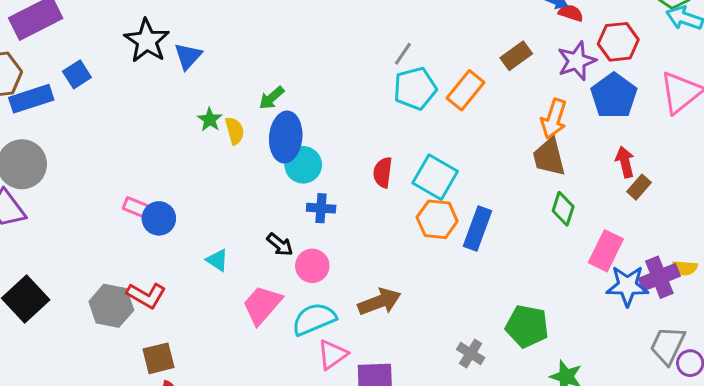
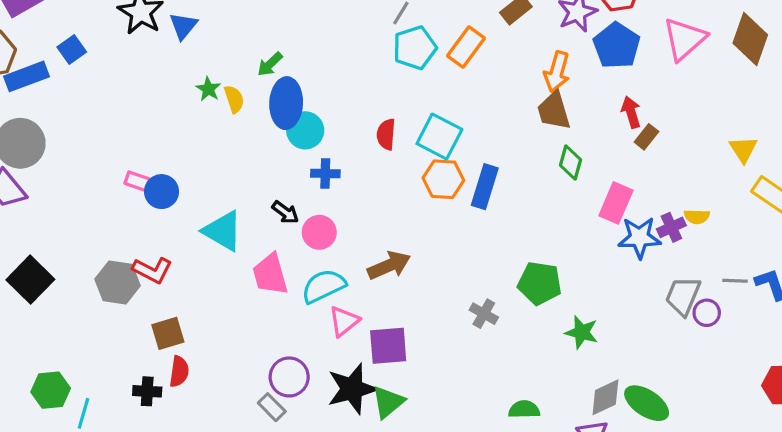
cyan triangle: (217, 260) -> (223, 231), size x1.8
purple cross: (659, 277) -> (671, 227), size x0.7
pink trapezoid: (262, 305) -> (270, 274), turned -54

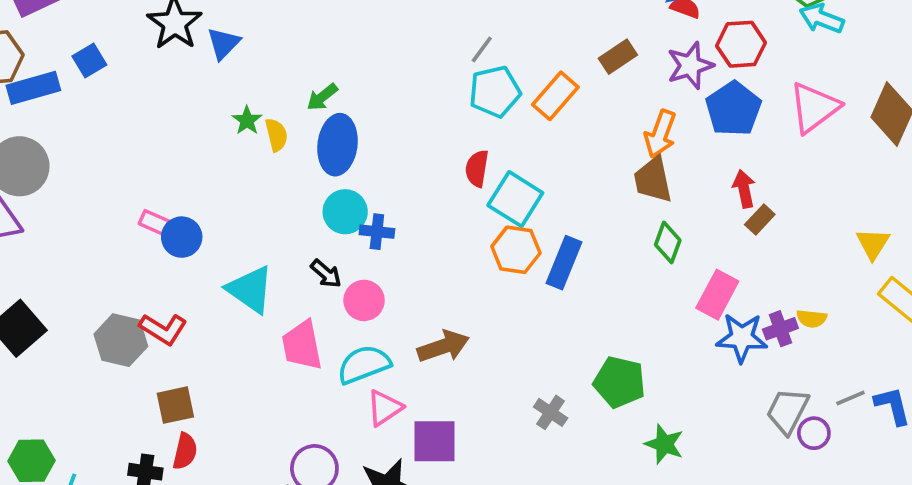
cyan circle: (305, 130) -> (345, 212), moved
red semicircle: (386, 134) -> (477, 168), moved
gray line: (735, 281) -> (850, 398), turned -30

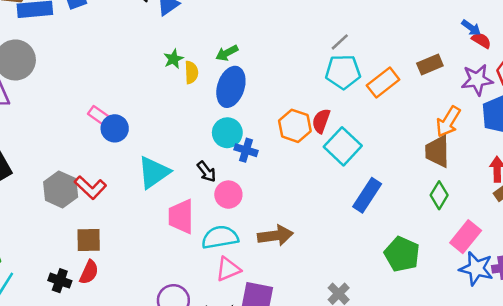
orange hexagon: (516, 250) -> (295, 126), moved
cyan triangle: (250, 290) -> (154, 172), turned 39
green pentagon: (619, 382) -> (402, 254), moved

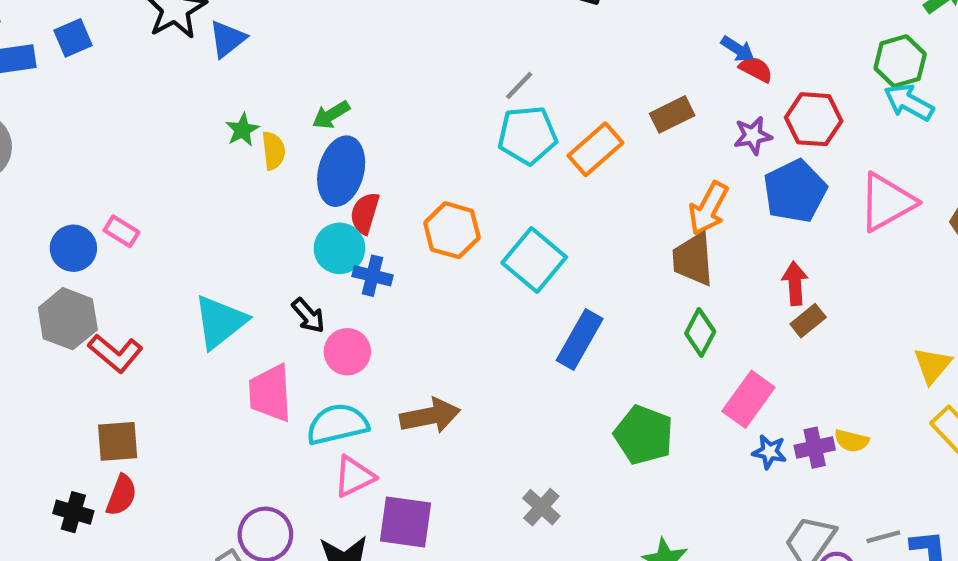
purple star: (477, 80) -> (753, 136), size x0.7
red semicircle: (321, 121) -> (365, 213), moved
blue circle: (115, 128) -> (73, 248), moved
gray hexagon: (61, 189) -> (68, 319), moved
blue star: (476, 269) -> (769, 452), size x0.6

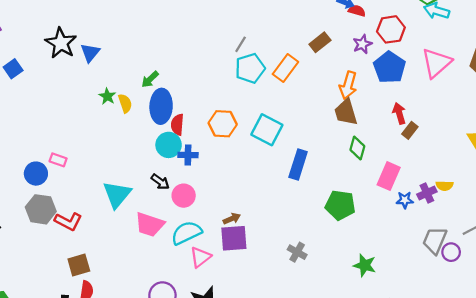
pink trapezoid: (270, 393) -> (150, 224), turned -56
brown arrow: (430, 416) -> (232, 219), size x0.6
purple square: (405, 522) -> (234, 238), moved

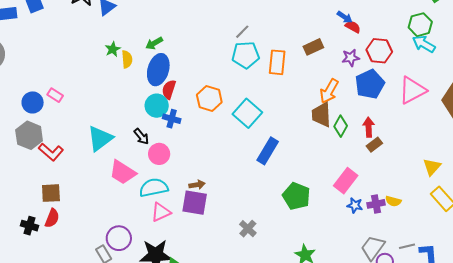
orange rectangle: (285, 68) -> (277, 62), turned -45
green diamond: (357, 148) -> (341, 126), moved

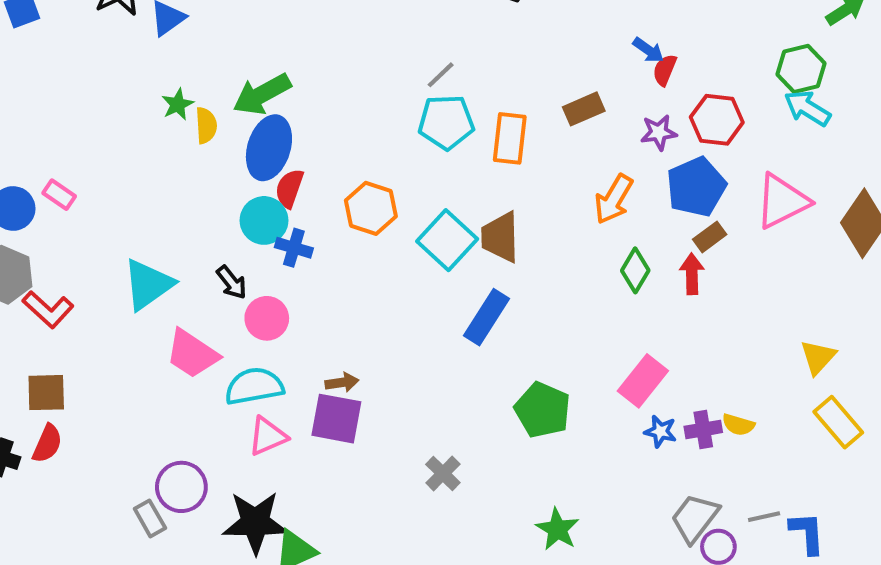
red semicircle: (353, 27) -> (665, 70), turned -98
green arrow: (154, 43) -> (262, 94), size x1.6
brown trapezoid: (321, 115) -> (500, 237), moved
brown rectangle: (374, 145) -> (710, 237), moved

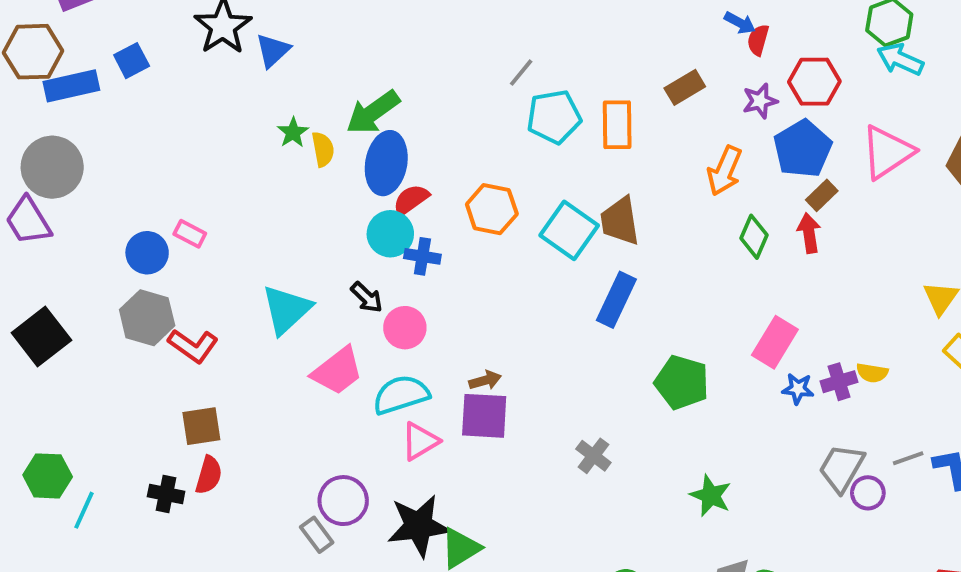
gray line: (441, 75) -> (521, 73), moved
red semicircle: (289, 188) -> (411, 200), turned 42
pink trapezoid: (192, 354) -> (337, 371), turned -64

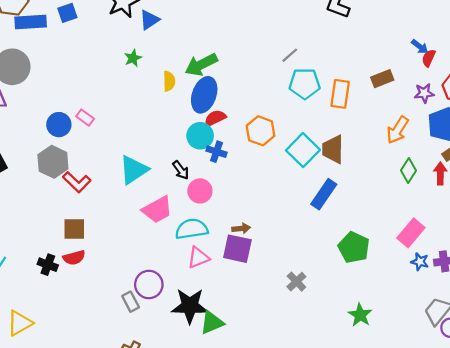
green star: (293, 132) -> (133, 58), moved
red semicircle: (209, 475) -> (74, 258), turned 50

